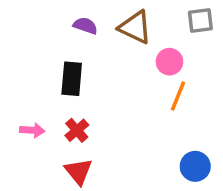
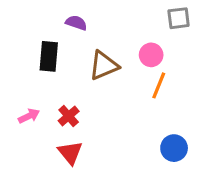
brown triangle: (135, 27) -> (104, 66), moved, turned -48
black rectangle: (72, 79) -> (49, 56), moved
pink arrow: (32, 130) -> (29, 116), turned -30

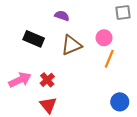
purple semicircle: (76, 23) -> (62, 16), moved
black rectangle: (49, 56) -> (34, 39), turned -72
pink arrow: (29, 116) -> (20, 80), size x1.5

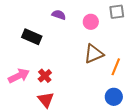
pink circle: (104, 38) -> (91, 22), moved
brown triangle: (71, 45) -> (94, 54), moved
orange line: (109, 59) -> (116, 67), moved

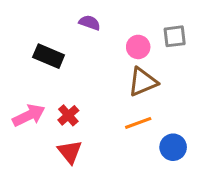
gray square: (117, 12) -> (175, 36), moved
pink circle: (91, 22) -> (138, 47), moved
orange line: (116, 67) -> (138, 123), moved, turned 48

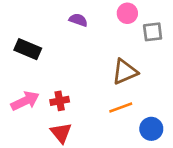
pink circle: (138, 47) -> (127, 13), moved
black rectangle: (49, 56) -> (28, 49), moved
red cross: (68, 115) -> (60, 101), turned 30

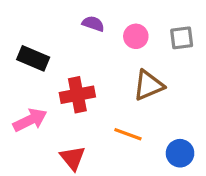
pink circle: (127, 13) -> (136, 36), moved
red cross: (60, 101) -> (77, 95), moved, size x1.5
orange line: (121, 108) -> (128, 134), moved, turned 40

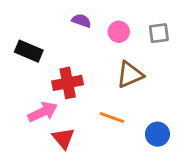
pink arrow: (30, 120) -> (43, 112), moved

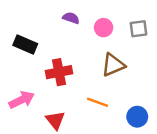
pink arrow: (43, 112) -> (22, 100), moved

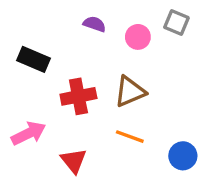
gray square: (138, 29) -> (176, 22), moved, turned 30
brown triangle: (113, 65) -> (130, 92), moved

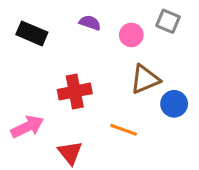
black rectangle: (33, 59) -> (32, 33), moved
brown triangle: (130, 92) -> (145, 79), moved
blue circle: (183, 156) -> (174, 104), moved

